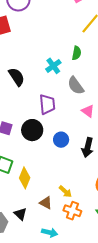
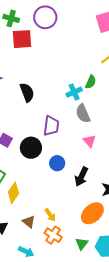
cyan cross: (53, 66) -> (74, 92), moved

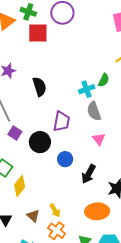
orange ellipse: (92, 213) -> (97, 211), turned 35

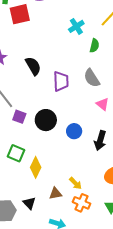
cyan cross: (87, 89) -> (76, 26), moved
purple trapezoid: (62, 121) -> (61, 81), moved
brown triangle: (33, 216) -> (55, 193), turned -40

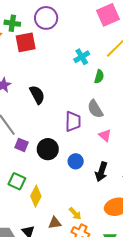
purple trapezoid: (61, 81) -> (73, 121), moved

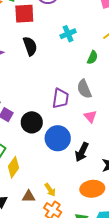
cyan cross: (82, 57) -> (68, 34), moved
black semicircle: (37, 95) -> (30, 46), moved
blue circle: (76, 161) -> (58, 138), size x1.6

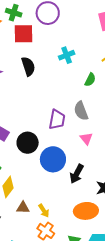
brown triangle: (29, 196) -> (23, 208), moved

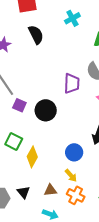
blue circle: (53, 159) -> (74, 152), moved, size x0.7
brown triangle: (23, 208) -> (50, 190), moved

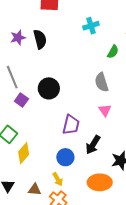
black semicircle: (36, 35) -> (40, 39), moved
purple trapezoid: (72, 83) -> (71, 125), moved
black circle: (46, 110) -> (49, 88), moved

